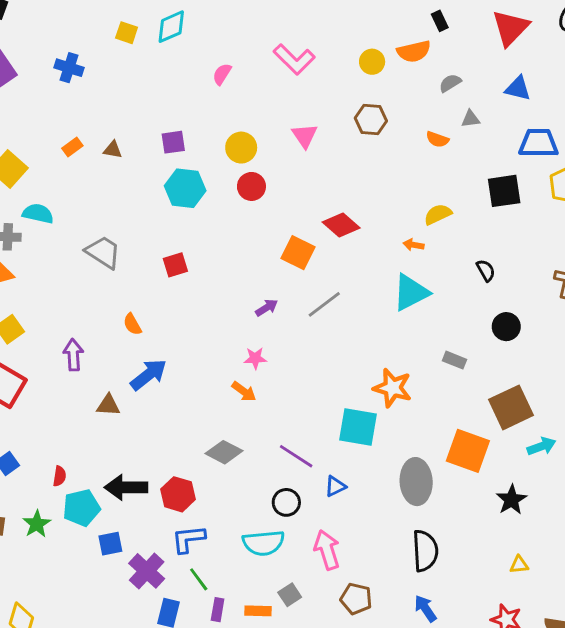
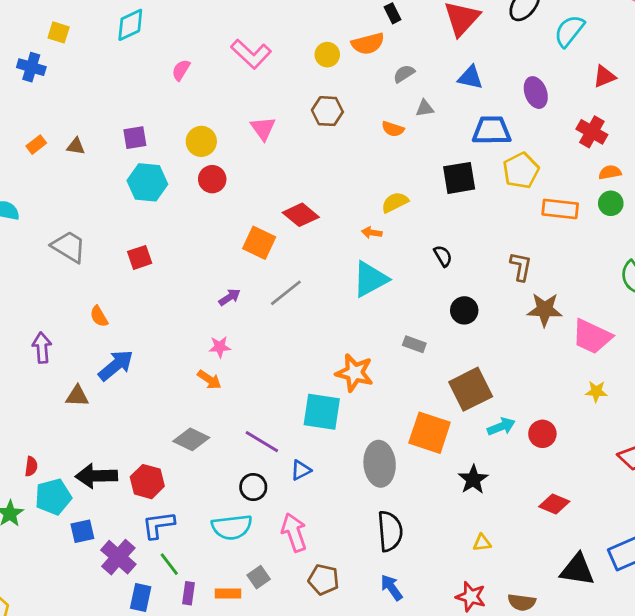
yellow square: (127, 33) -> (59, 32), moved

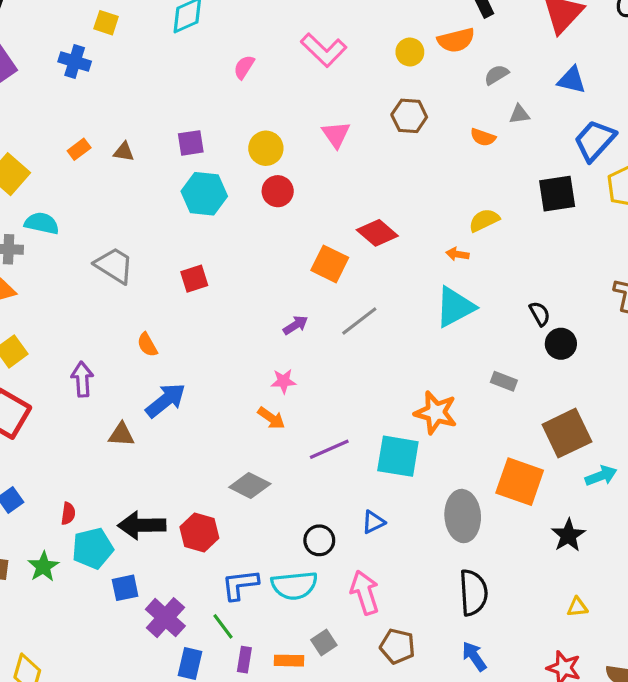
blue trapezoid: (492, 130) -> (595, 140), turned -48
black semicircle: (443, 256) -> (540, 314), moved
purple line: (262, 442) -> (329, 449), moved, turned -56
blue L-shape: (158, 525) -> (240, 585), moved

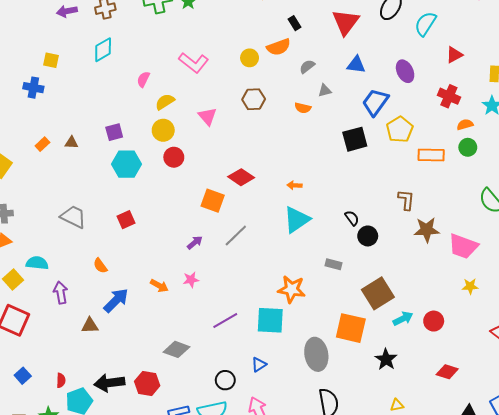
yellow semicircle: (484, 220) -> (165, 102), moved
cyan semicircle: (42, 223) -> (37, 263), moved
orange arrow: (271, 418) -> (159, 286), moved

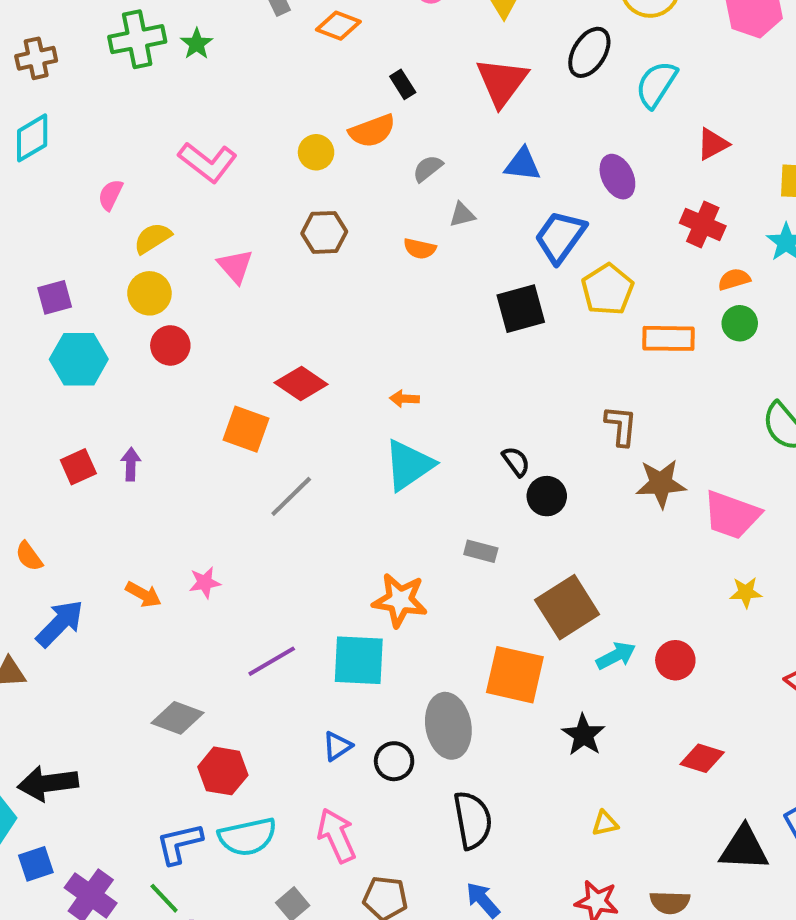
purple arrow: (195, 243) -> (131, 464), moved, turned -49
black circle: (225, 380) -> (394, 761), moved
red hexagon: (147, 383) -> (223, 771), moved

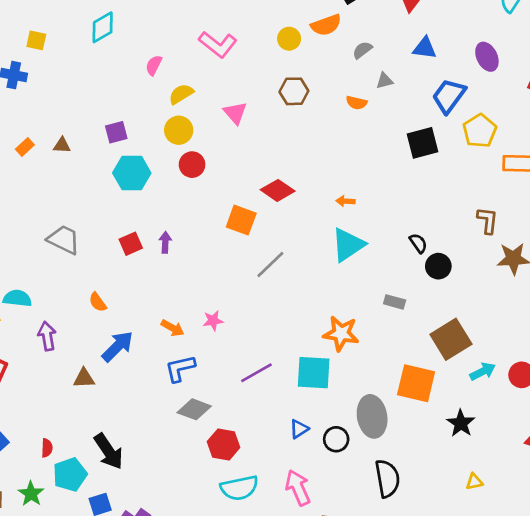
black arrow: (48, 783) -> (109, 451), turned -117
blue L-shape: (179, 843) -> (180, 368), moved

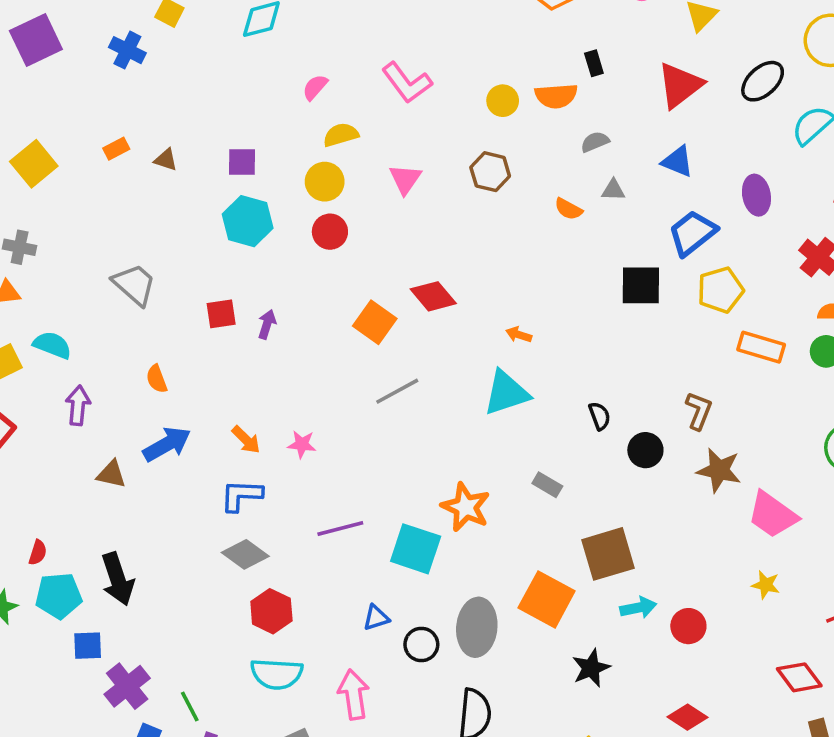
black circle: (438, 266) -> (645, 450), moved

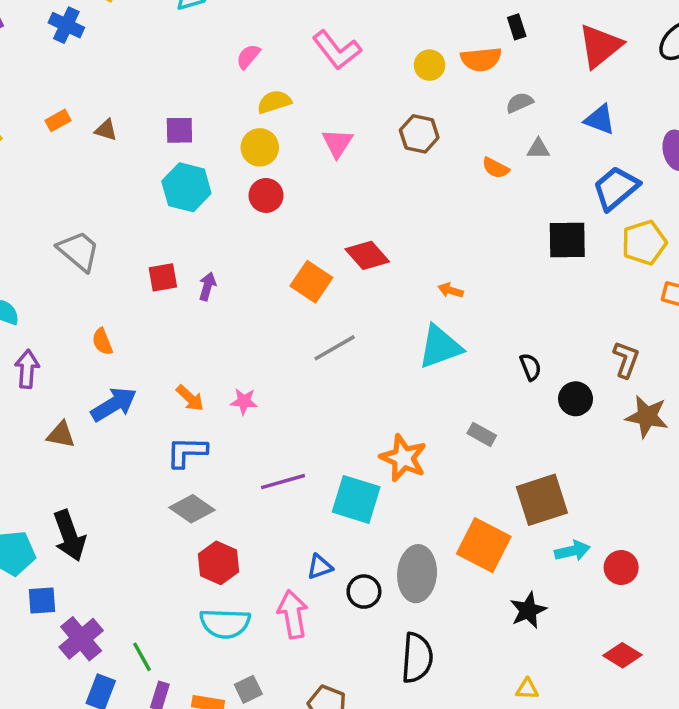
pink arrow: (354, 695) -> (293, 614), moved

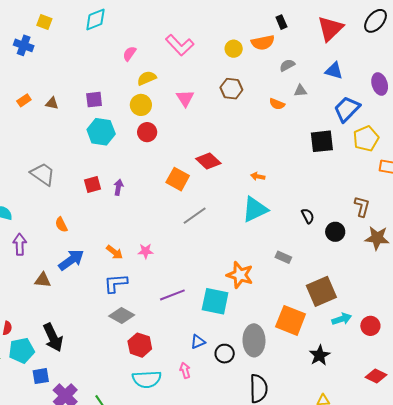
pink arrow: (293, 614) -> (185, 370), size x0.6

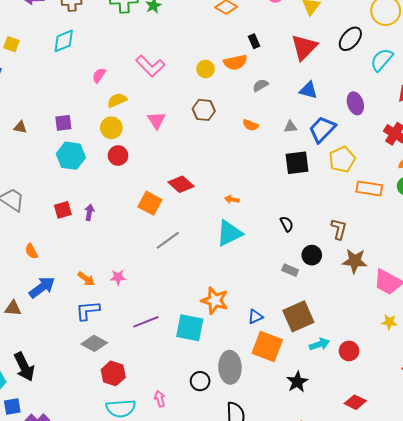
gray triangle: (300, 91) -> (290, 127), moved
black semicircle: (308, 216) -> (287, 224), moved
gray rectangle: (283, 257) -> (290, 270), moved
blue triangle: (198, 342) -> (255, 317), moved

